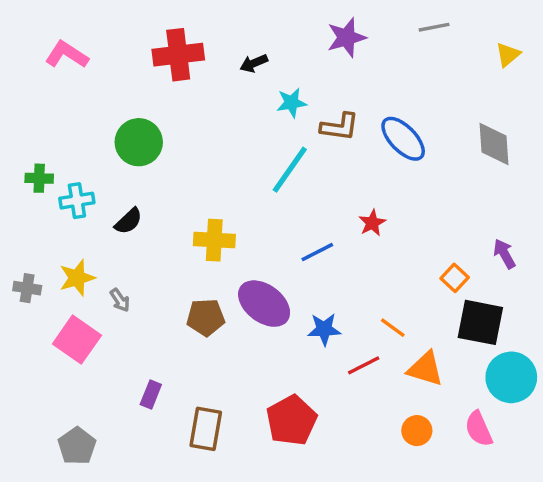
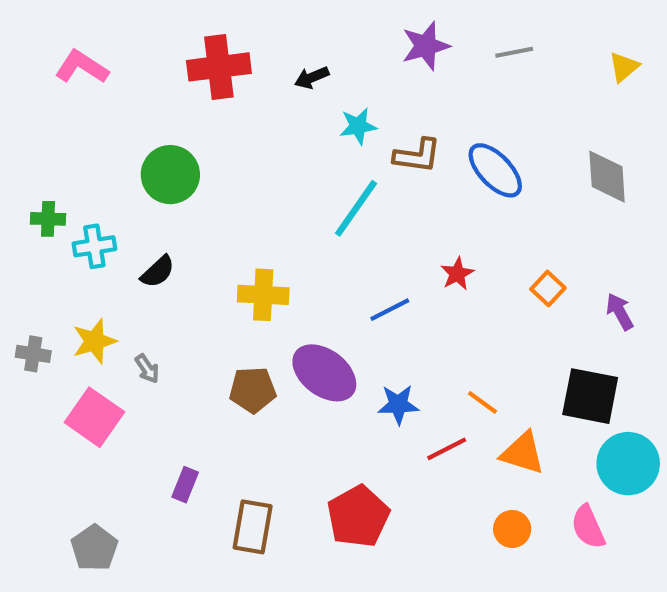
gray line: (434, 27) -> (514, 52), moved
orange square: (455, 278) -> (548, 288), moved

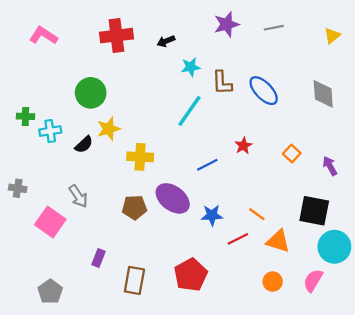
brown L-shape: (417, 156) -> (222, 83), turned 80
yellow star: (94, 341) -> (109, 129), moved
gray arrow: (147, 369) -> (78, 196), size x1.5
pink semicircle: (588, 527) -> (313, 280), turned 55

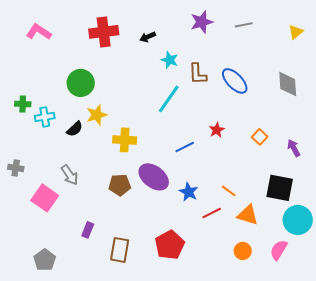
cyan star: (191, 67) -> (170, 60), turned 30
blue star: (212, 215) -> (189, 192), turned 30

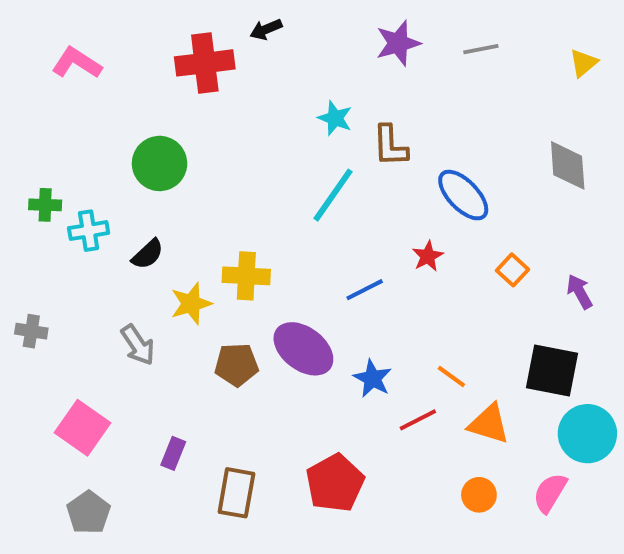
black arrow: (148, 37) -> (266, 29), moved
blue ellipse: (235, 81) -> (463, 195), moved
yellow star: (97, 115) -> (191, 304), moved
pink square: (45, 198) -> (83, 428), moved

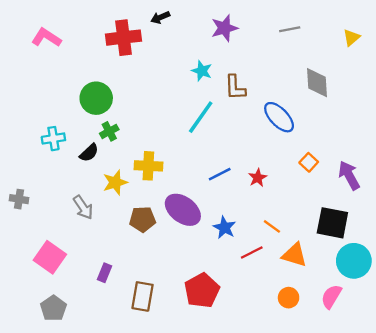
purple star: (398, 43) -> (224, 28), moved
gray diamond: (568, 165) -> (317, 83), moved
green cross: (45, 205) -> (109, 131), moved, turned -30
red star: (428, 256) -> (258, 178), moved
purple arrow: (580, 292) -> (349, 175), size x1.4

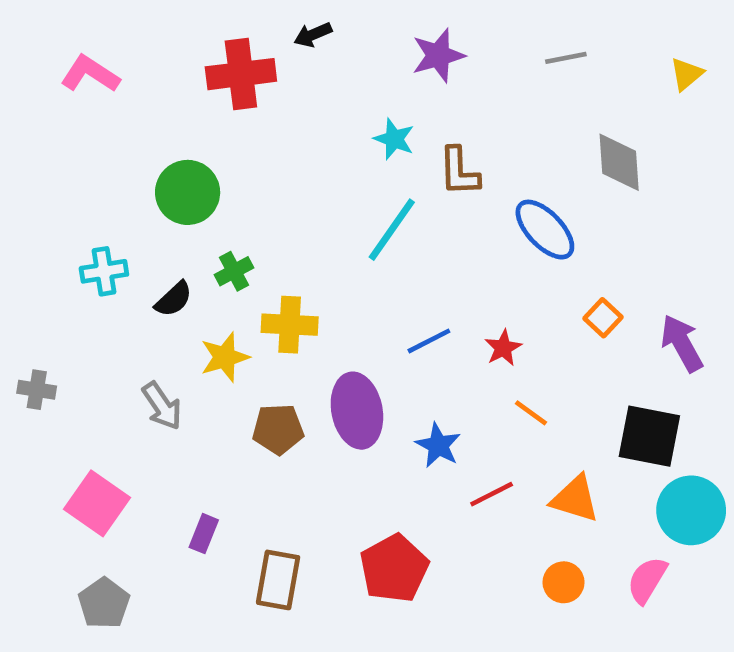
green cross: (109, 131) -> (234, 271), moved
purple ellipse: (183, 210) -> (357, 411), turned 42
orange line: (272, 226) -> (531, 413), moved

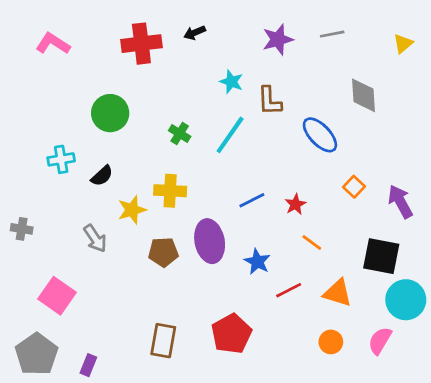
black arrow: (313, 35) -> (195, 33), moved
purple star: (438, 55) -> (278, 40), moved
green cross: (234, 271) -> (180, 134), moved, turned -30
purple rectangle: (204, 534) -> (88, 365), moved
gray pentagon: (104, 603) -> (37, 354), moved, size x1.4

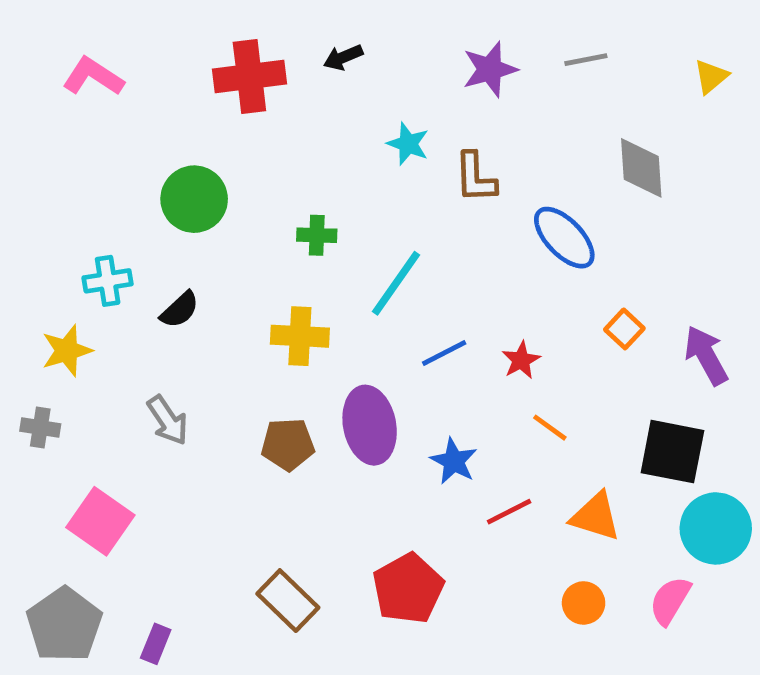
green cross: (180, 134) -> (317, 235), turned -30
cyan line: (230, 135) -> (396, 283), moved
yellow star: (132, 210) -> (67, 351), moved
gray cross: (22, 229) -> (40, 428), moved
brown rectangle: (163, 341) -> (288, 601), turned -56

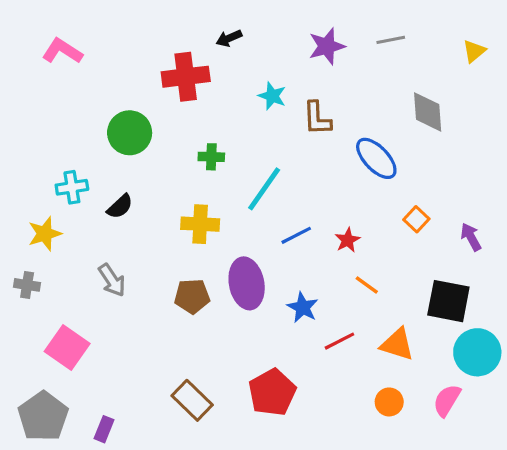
red cross: (249, 77) -> (186, 77), moved
purple arrow: (706, 355) -> (471, 237), size x0.7

